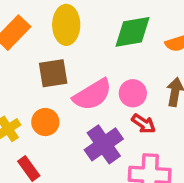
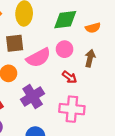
pink circle: (133, 93) -> (65, 49), moved
purple cross: (104, 144) -> (33, 97), moved

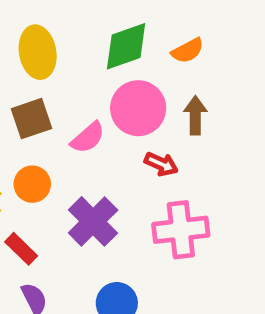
pink circle: (65, 49) -> (138, 108), size x1.5
pink semicircle: (38, 58) -> (88, 138), size x0.7

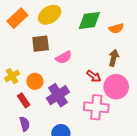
yellow ellipse: (38, 52) -> (50, 15), turned 55
pink circle: (138, 108) -> (116, 87), moved
orange circle: (32, 184) -> (35, 81), moved

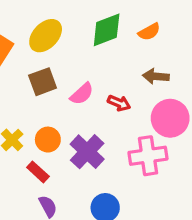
brown arrow: (114, 58) -> (156, 76), turned -84
red arrow: (94, 76) -> (119, 103), moved

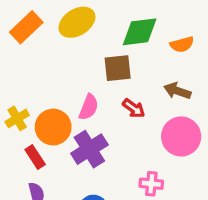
brown square: (43, 82) -> (118, 68), moved
pink semicircle: (82, 94) -> (89, 107), moved, turned -40
orange circle: (48, 140) -> (53, 127), size x1.4
pink cross: (148, 156) -> (151, 184), moved, size x0.6

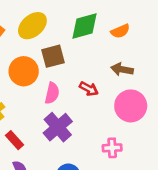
brown square: (118, 68) -> (53, 56), moved
orange circle: (53, 127) -> (24, 71), moved

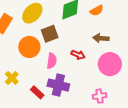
purple cross: (58, 127) -> (58, 85), turned -30
red rectangle: (15, 140) -> (37, 92), moved

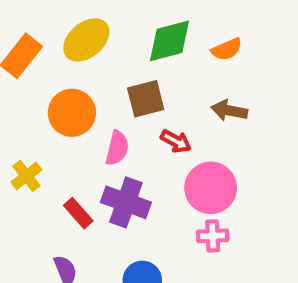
brown square: (50, 34) -> (146, 99), moved
pink circle: (110, 64) -> (211, 188), moved

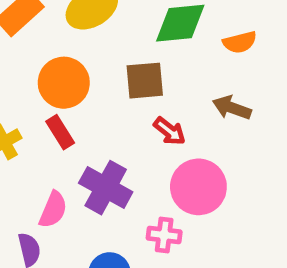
pink semicircle: (117, 148) -> (53, 210), moved
red rectangle: (78, 213) -> (60, 132), moved
pink cross: (213, 236) -> (164, 235), moved

